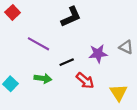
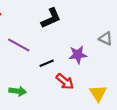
gray triangle: (126, 47) -> (106, 39), moved
green arrow: (43, 78) -> (18, 91), moved

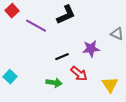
purple line: (19, 45) -> (36, 26), moved
green arrow: (18, 91) -> (54, 83), moved

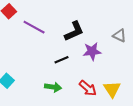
black L-shape: (66, 15) -> (74, 31), moved
red arrow: (79, 74) -> (88, 88), moved

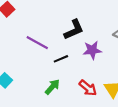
purple line: (34, 27) -> (37, 43), moved
green arrow: (53, 87) -> (52, 87), turned -56

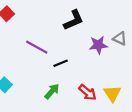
black L-shape: (74, 30) -> (74, 20), moved
purple star: (92, 50) -> (98, 45), moved

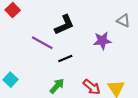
black L-shape: (74, 20) -> (64, 25), moved
gray triangle: (120, 38) -> (123, 21), moved

